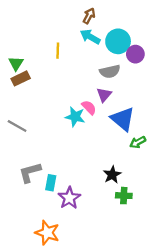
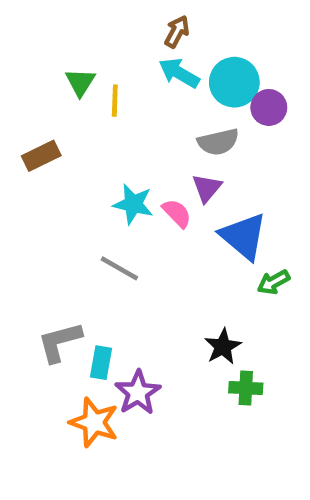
green triangle: (16, 63) -> (80, 82), moved
cyan star: (75, 117) -> (133, 204), moved
gray line: (17, 126) -> (119, 268), moved
orange star: (47, 233) -> (94, 422), moved

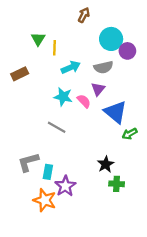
cyan arrow: (179, 73) -> (71, 67), moved, turned 126

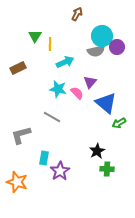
gray semicircle: (103, 67) -> (96, 51), moved
gray L-shape: (28, 162) -> (21, 135), moved
orange star: (45, 200) -> (17, 182), moved

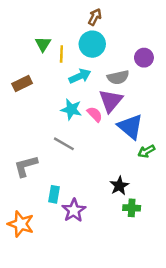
cyan circle: (102, 36) -> (92, 44), moved
gray semicircle: (96, 51) -> (118, 77), moved
purple triangle: (90, 82) -> (111, 101), size x1.5

